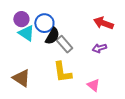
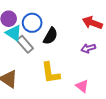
black semicircle: (52, 36) -> (50, 36), moved
gray rectangle: (64, 44) -> (25, 44), moved

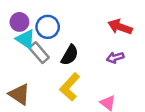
black semicircle: (50, 36) -> (70, 55), moved
yellow L-shape: (50, 73) -> (70, 87), turned 50

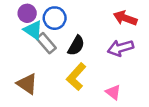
purple arrow: (115, 58) -> (120, 48), size x1.5

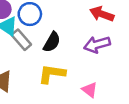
yellow L-shape: (76, 77) -> (52, 74), turned 56

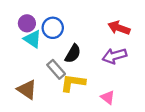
gray rectangle: (21, 40) -> (56, 69), moved

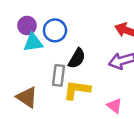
cyan triangle: (33, 39) -> (33, 43), turned -42
gray rectangle: (56, 69) -> (59, 75), turned 48

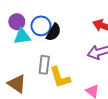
black semicircle: (77, 58) -> (54, 32), moved
yellow L-shape: (77, 90) -> (60, 77), turned -115

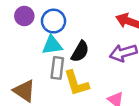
black semicircle: (54, 32) -> (80, 52), moved
cyan triangle: (22, 36) -> (52, 45), moved

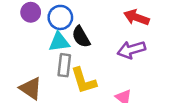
black semicircle: (80, 52) -> (81, 37), moved, turned 120

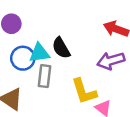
blue circle: (60, 17) -> (23, 58), moved
yellow L-shape: (84, 81) -> (84, 91), moved

